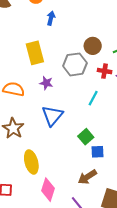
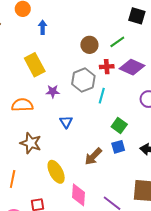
gray hexagon: (75, 64) -> (83, 80), moved
blue triangle: (52, 116) -> (66, 122), size x0.6
green square: (86, 137) -> (119, 125), moved
brown arrow: (87, 177) -> (93, 156), moved

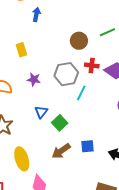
green line: (117, 42) -> (107, 32), moved
yellow rectangle: (35, 65) -> (21, 50), size x0.6
green square: (119, 125) -> (60, 123), moved

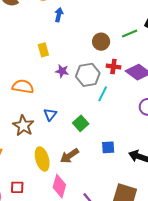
purple star: (34, 79) -> (62, 71), moved
blue triangle: (41, 112) -> (50, 114), moved
brown arrow: (61, 151) -> (69, 156), moved

